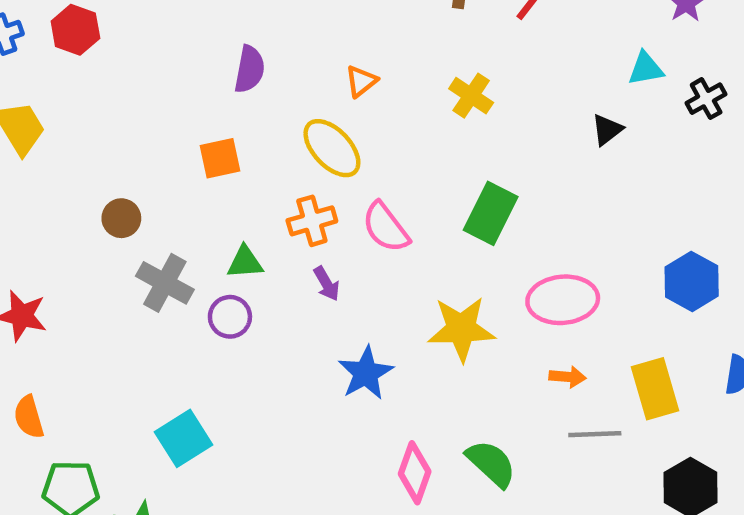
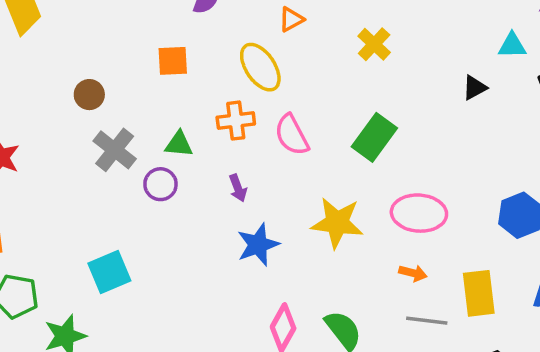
purple arrow: (327, 284) -> (238, 188), moved

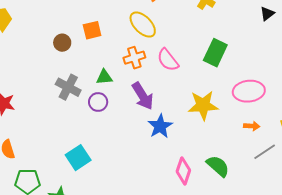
brown circle: (89, 95) -> (62, 43), moved
purple arrow: (238, 188) -> (143, 96), size x1.8
gray line: (427, 321) -> (265, 152), turned -30

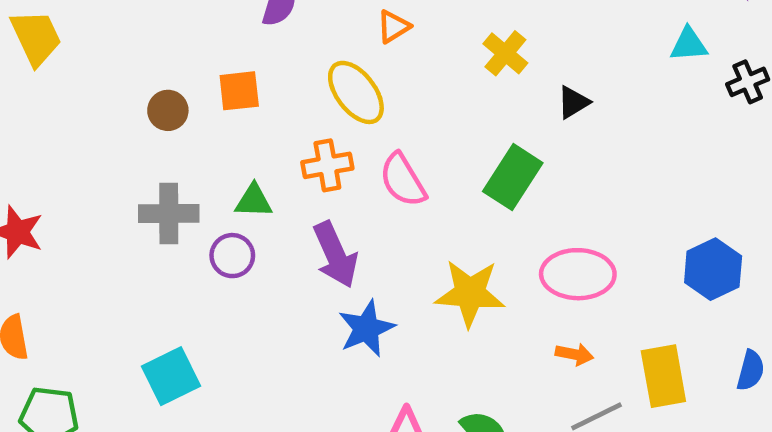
black triangle: (267, 14) -> (573, 102), moved
gray cross: (68, 87) -> (169, 213), turned -35

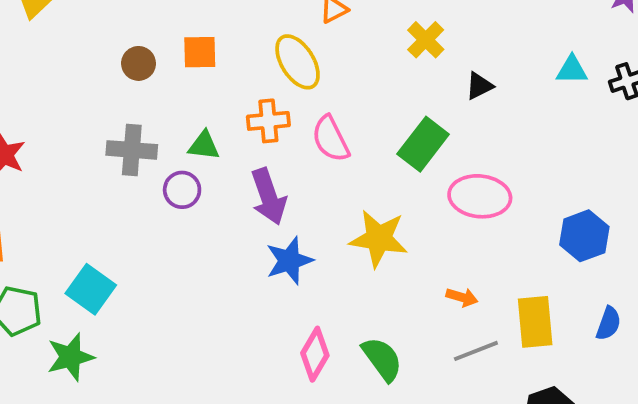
cyan triangle: (689, 44) -> (572, 70), moved
pink ellipse: (578, 274) -> (480, 196), moved
cyan square: (171, 376) -> (91, 289), moved, turned -33

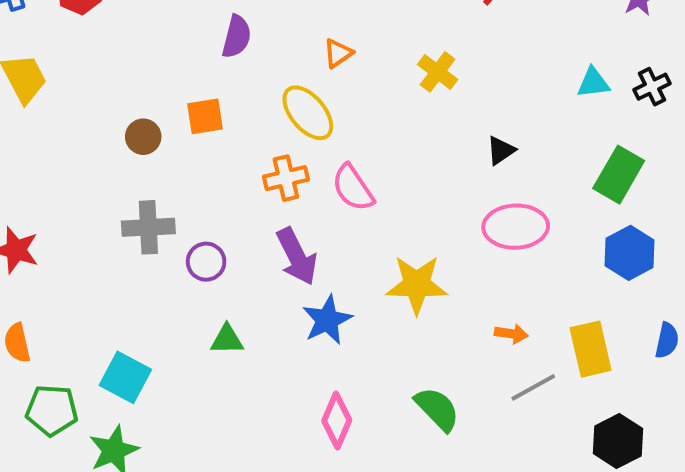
black triangle: (479, 86) -> (501, 150), moved
green rectangle: (423, 144) -> (619, 175), moved
green triangle: (204, 146) -> (227, 340), moved
pink diamond: (315, 354) -> (337, 421), moved

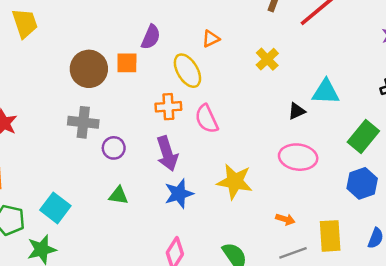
purple semicircle: (237, 37) -> (151, 37), moved
cyan triangle: (593, 83) -> (326, 92), moved, size x1.4
brown circle: (143, 137) -> (89, 69), size x1.8

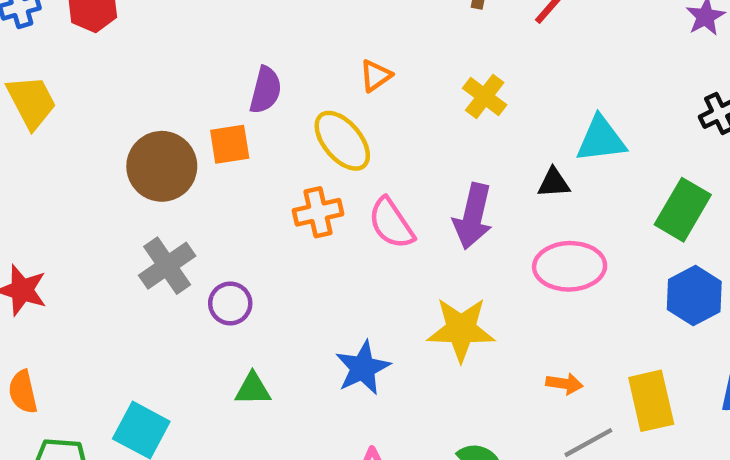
black triangle: (297, 111) -> (554, 183), turned 30
gray cross: (83, 122) -> (167, 266), turned -32
purple arrow: (167, 154) -> (473, 216), moved, turned 40

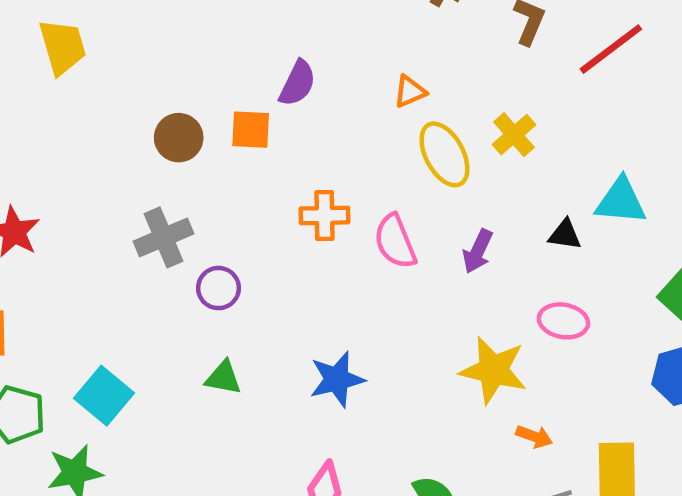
yellow ellipse: (342, 141) -> (444, 154), moved
brown circle: (162, 166) -> (179, 138), size x0.7
purple arrow: (473, 216) -> (478, 251), size x0.7
pink ellipse: (570, 266) -> (563, 321), size x0.7
yellow star: (461, 329) -> (493, 370), moved

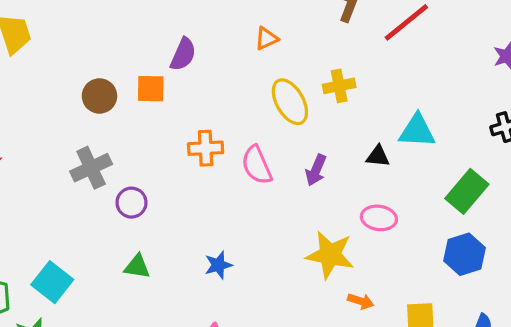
orange triangle: (410, 91) -> (266, 38), moved
yellow cross: (514, 135) -> (339, 86), turned 32
blue star: (337, 379) -> (218, 265), size x0.7

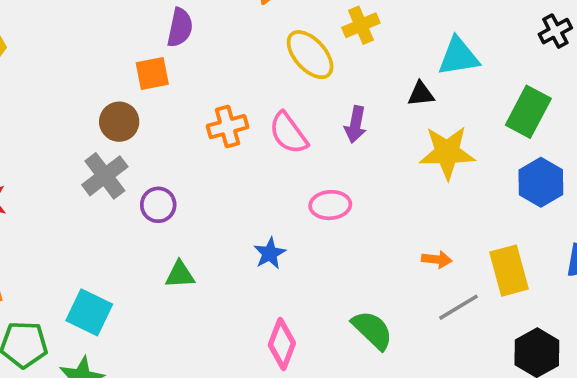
brown circle: (99, 96) -> (119, 122), moved
pink ellipse: (379, 218) -> (330, 205), moved
yellow star: (330, 255) -> (447, 152), moved

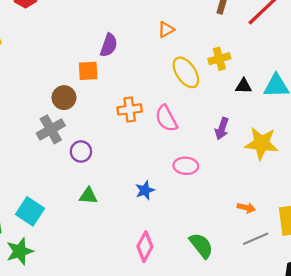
black triangle: (421, 94) -> (244, 86), moved
purple arrow: (355, 124) -> (222, 129), moved

